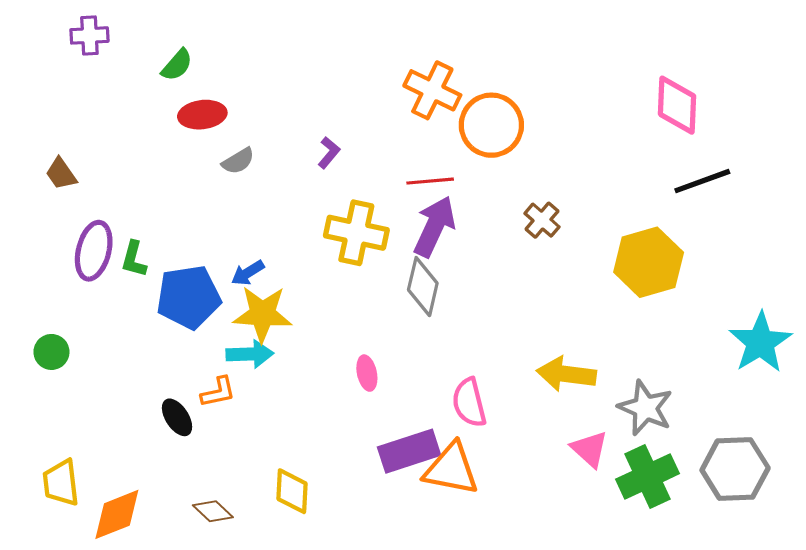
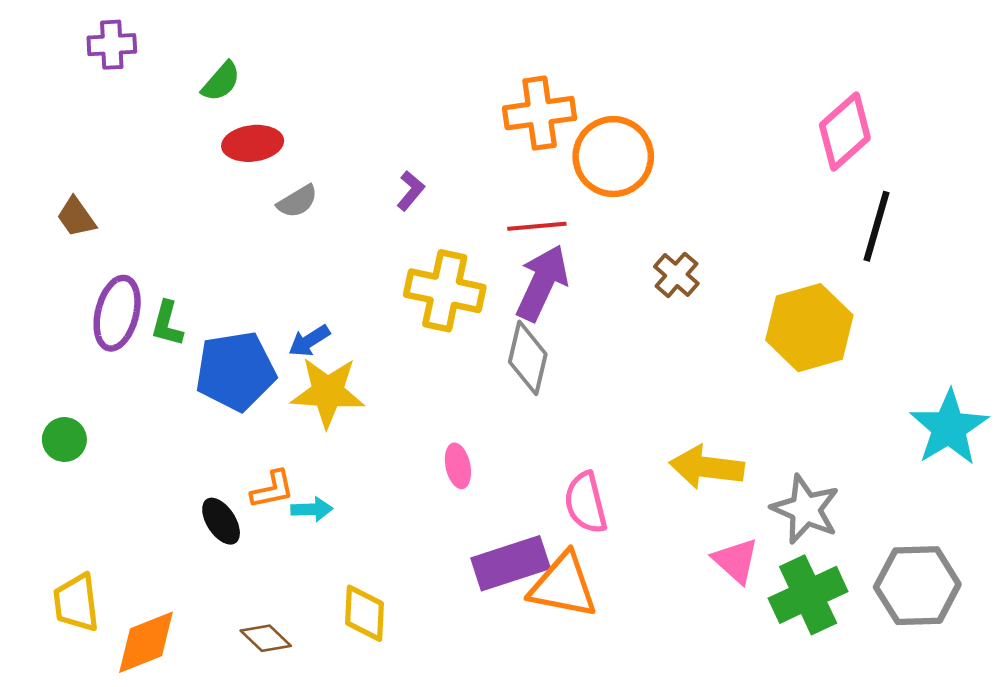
orange cross: (432, 90) -> (540, 113), turned -34
pink diamond: (677, 105) -> (845, 132), turned 46
black line: (702, 181) -> (876, 226), turned -54
cyan arrow: (250, 354) -> (312, 509), moved, size x0.7

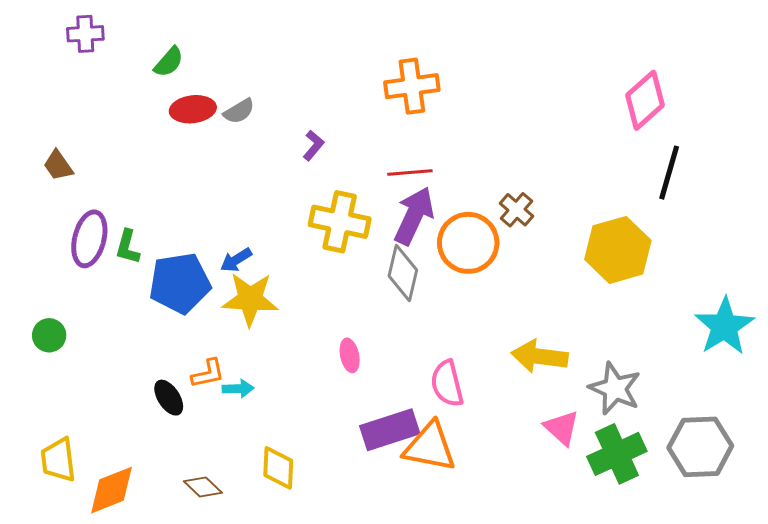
orange circle: (613, 157) -> (468, 243), moved
gray semicircle: (297, 201) -> (239, 111), moved

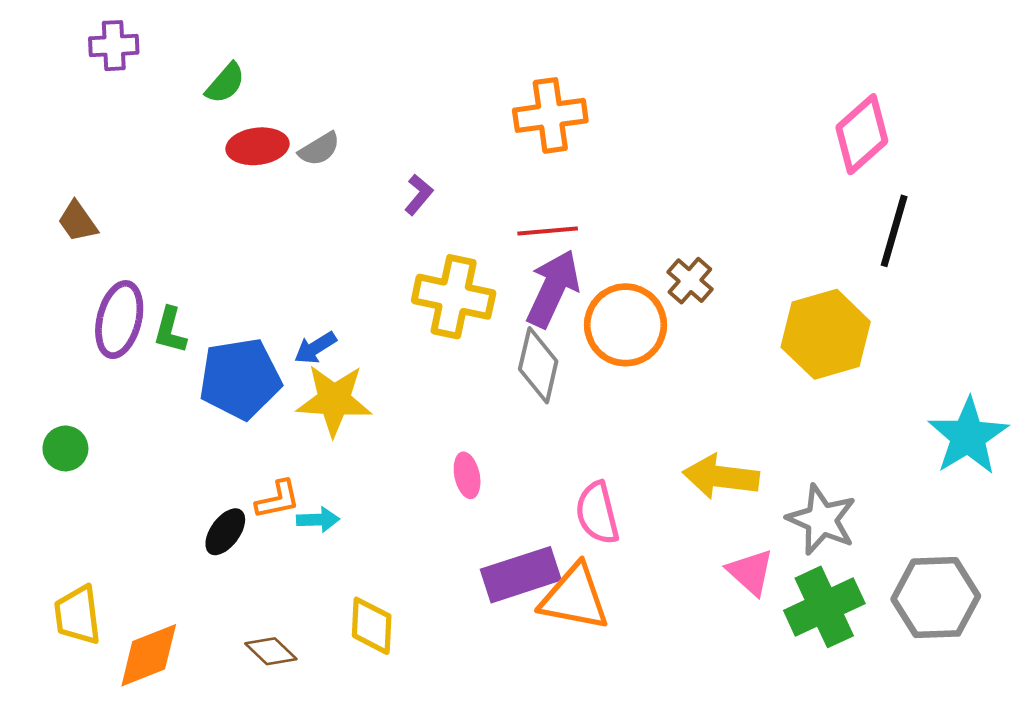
black ellipse: (169, 398) -> (225, 532), turned 69

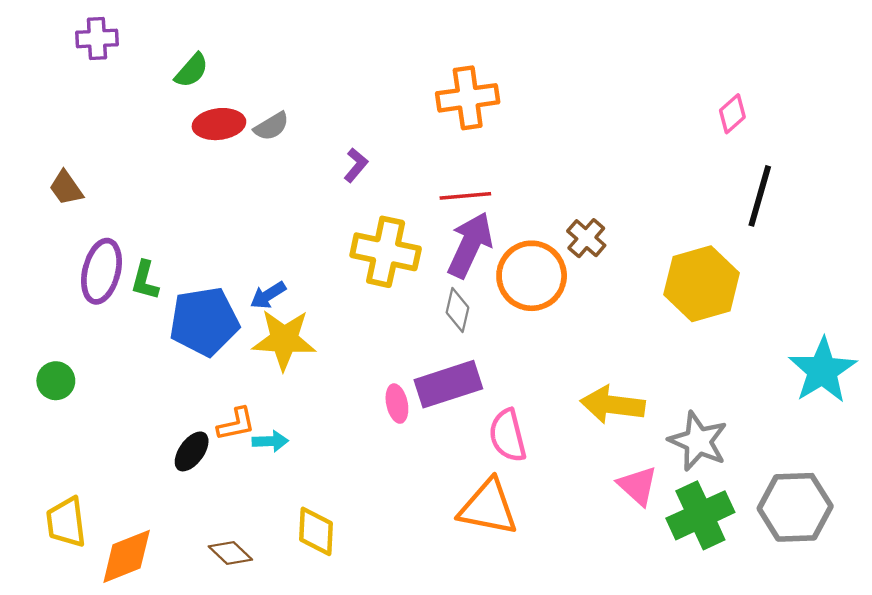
pink diamond: (862, 134) -> (732, 114), size x0.6
gray diamond: (538, 365) -> (457, 310), size x0.7
purple rectangle: (521, 575) -> (448, 384), moved

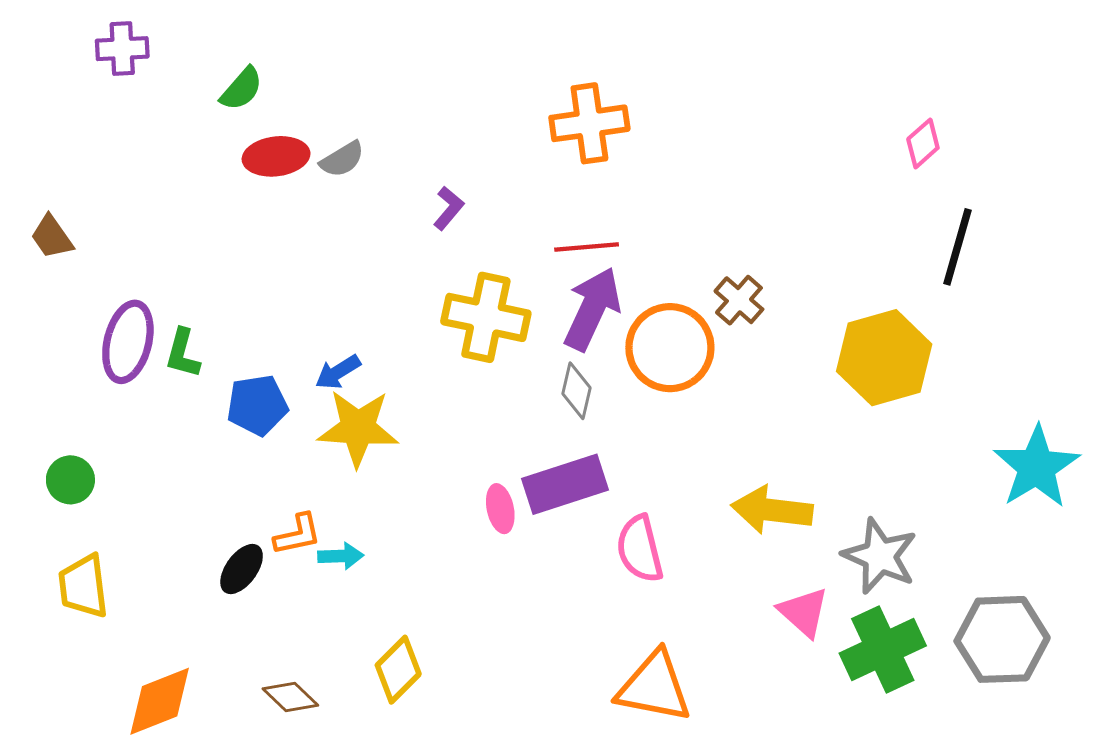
brown trapezoid: (66, 188) -> (52, 237), moved
blue pentagon: (204, 321) -> (257, 405), size x0.7
orange triangle: (488, 507) -> (654, 687), moved
yellow trapezoid: (66, 522) -> (83, 586), moved
yellow diamond: (316, 531) -> (398, 670), turned 42

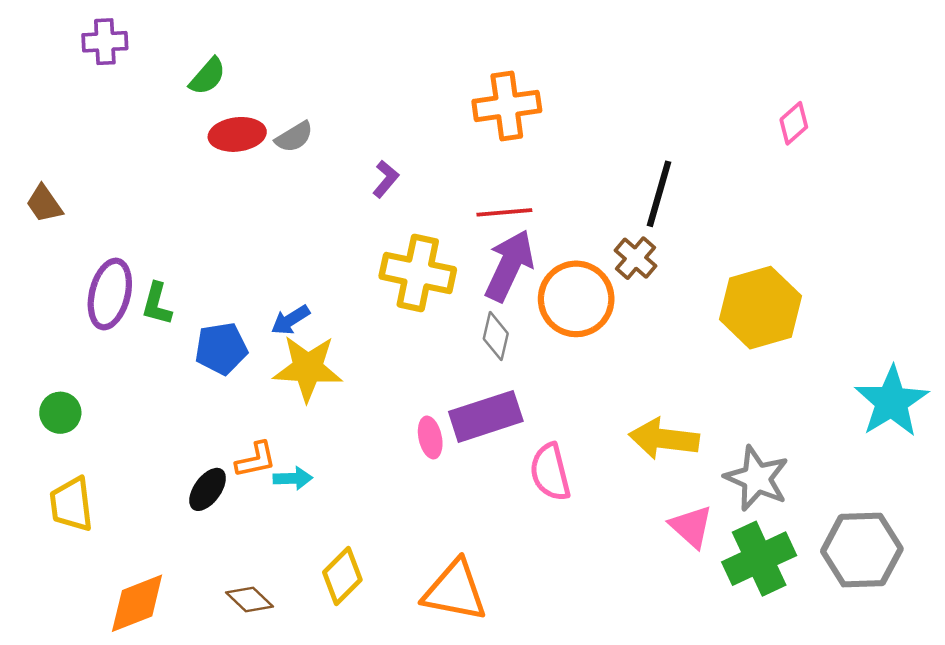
black line: (957, 247) -> (659, 194), moved
orange triangle: (654, 687) -> (455, 591), moved

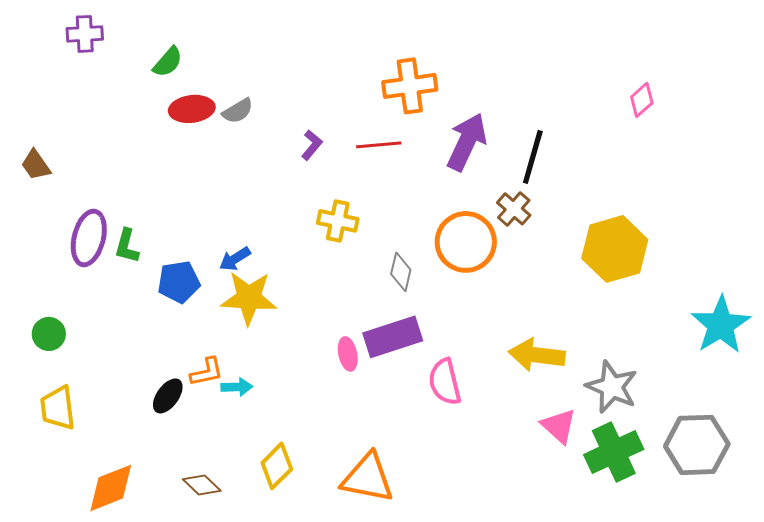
red line: (504, 212) -> (379, 145), moved
purple arrow: (509, 266) -> (467, 142), moved
yellow cross: (418, 273) -> (338, 221), size x0.7

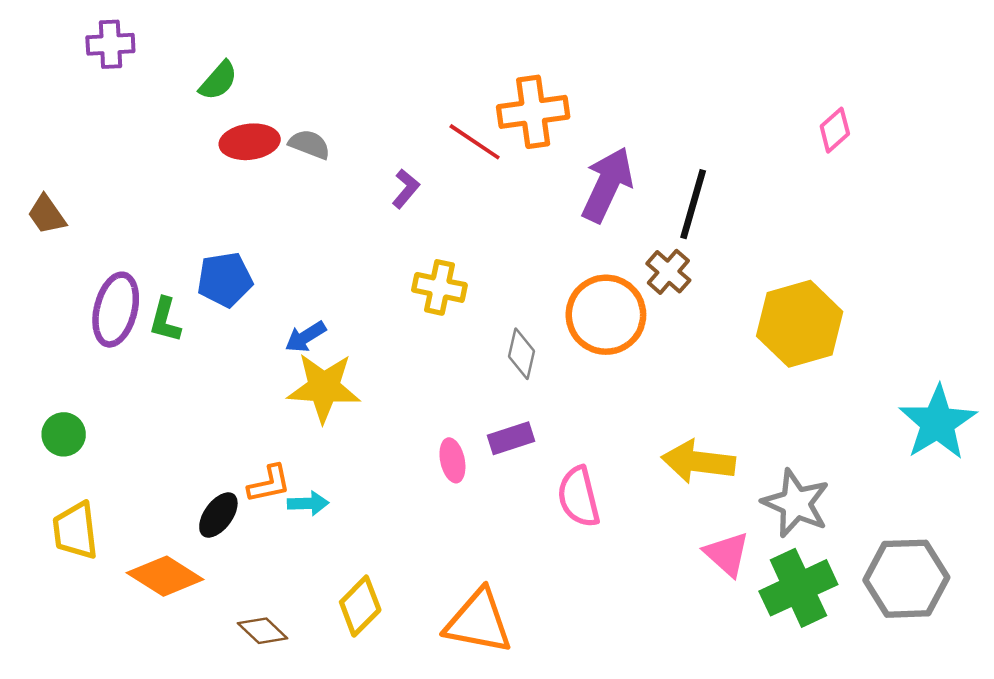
gray semicircle: (238, 111) -> (309, 144), turned -128
red line: (379, 145) -> (475, 142), moved, turned 39
blue pentagon: (179, 282) -> (225, 280), moved
purple rectangle: (393, 337) -> (511, 438), size x0.6
orange diamond: (111, 488) -> (165, 576), moved, turned 54

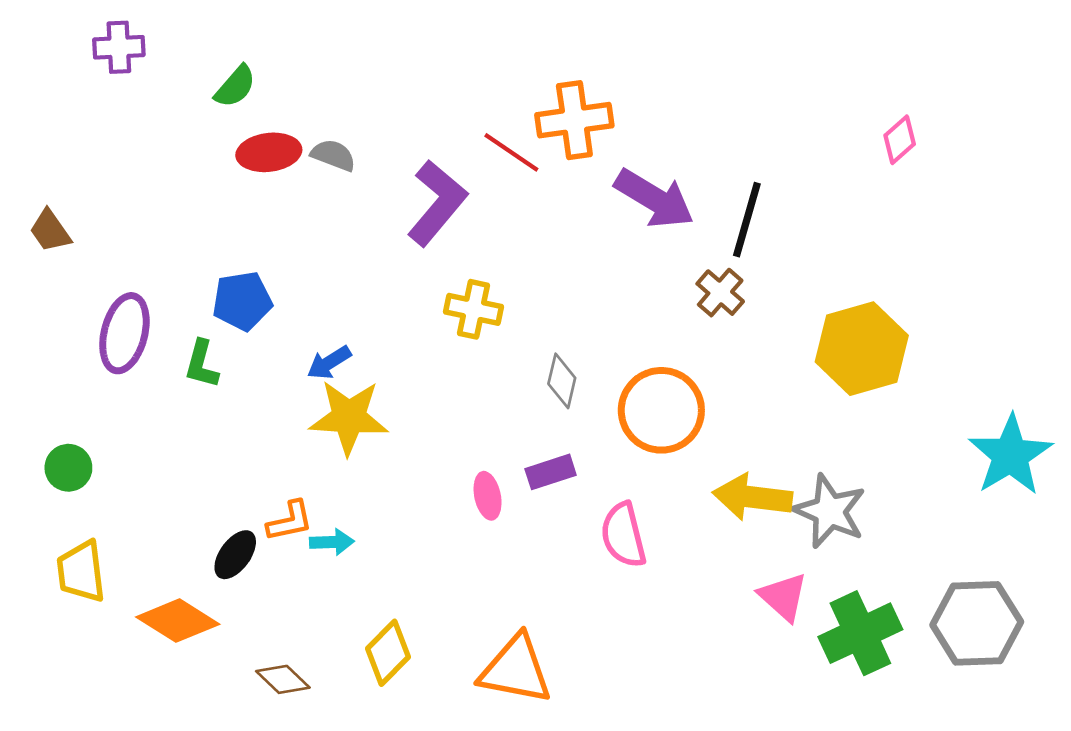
purple arrow: (607, 185) -> (654, 199), turned 96
purple L-shape: (406, 189) -> (437, 203), size x2.0
orange circle: (606, 315) -> (661, 410), moved
green L-shape: (165, 320) -> (202, 364), moved
gray star: (796, 503) -> (830, 511), moved

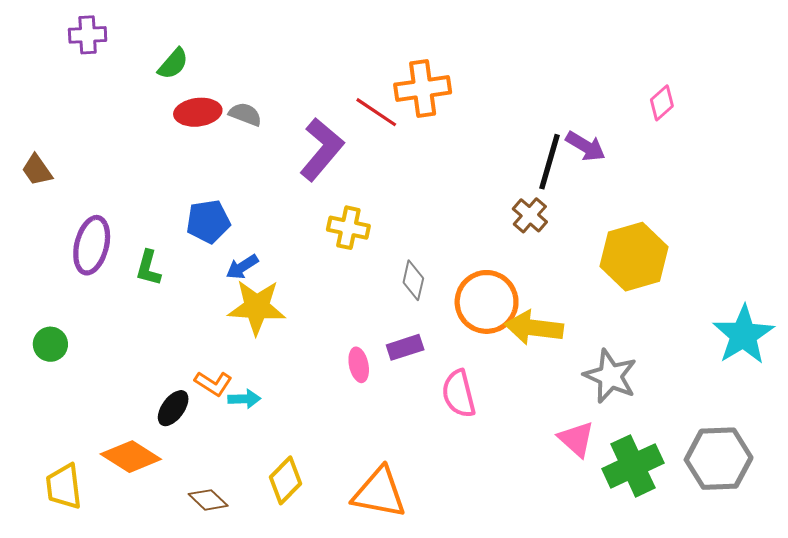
purple arrow: (654, 199) -> (586, 146), moved, size x0.7
blue pentagon: (242, 301) -> (208, 222), moved
yellow arrow: (752, 497) -> (534, 328), moved
orange L-shape: (290, 521) -> (213, 383), turned 45
yellow trapezoid: (81, 571) -> (64, 487), moved

